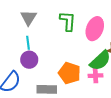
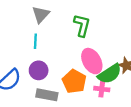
pink ellipse: (95, 29) -> (92, 61), moved, turned -60
purple circle: (29, 60) -> (39, 70), moved

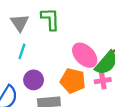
green L-shape: (82, 25) -> (50, 19), moved
cyan line: (35, 41) -> (22, 51), turned 32

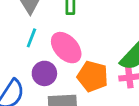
pink ellipse: (85, 55) -> (66, 48), moved

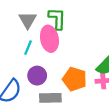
pink ellipse: (66, 48) -> (49, 39), moved, turned 30

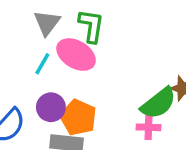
pink ellipse: (49, 39) -> (76, 55), turned -55
orange pentagon: (75, 79) -> (78, 117), moved

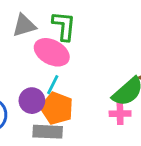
gray triangle: (47, 23) -> (24, 25), turned 40
cyan line: (42, 64) -> (53, 85), moved

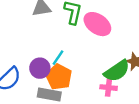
pink ellipse: (52, 52) -> (97, 24), moved

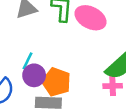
cyan line: (58, 58) -> (28, 61), moved

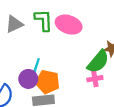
cyan line: (28, 61) -> (36, 66), moved

